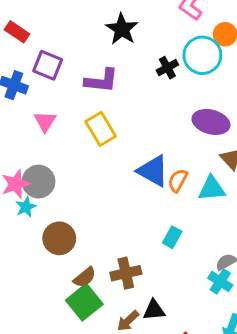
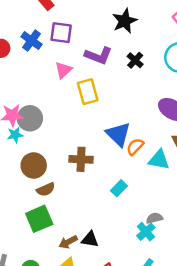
purple square: (48, 65) -> (61, 33), turned -30
black cross: (167, 68) -> (135, 60), moved, turned -35
pink triangle: (45, 121) -> (63, 70), moved
brown cross: (126, 273) -> (81, 159), moved
brown semicircle: (85, 277) -> (46, 189), moved

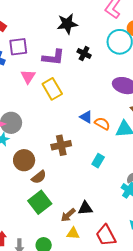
black star: (125, 21) -> (67, 24), turned 30
blue triangle: (118, 134) -> (86, 117), size x0.6
orange semicircle: (135, 147) -> (102, 124), turned 91

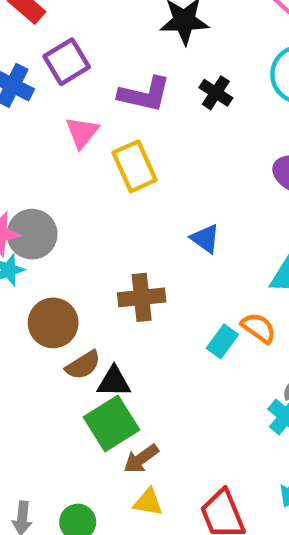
purple square: (18, 47) -> (67, 62), turned -30
orange semicircle: (102, 124) -> (259, 328), moved
green square: (40, 202) -> (112, 423), moved
black triangle: (85, 208) -> (114, 382), moved

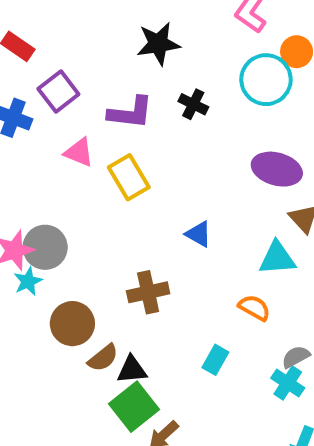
pink triangle: (82, 132) -> (79, 152), turned -40
cyan rectangle: (222, 341) -> (215, 360), moved

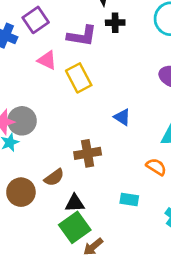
black cross: (193, 104) -> (115, 23), moved, turned -30
brown circle: (72, 324) -> (21, 192), moved
brown semicircle: (103, 358) -> (54, 177), moved
cyan rectangle: (215, 360) -> (129, 200), turned 66

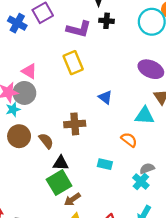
pink triangle: (47, 60) -> (29, 71), moved
brown semicircle: (54, 177) -> (46, 141), turned -98
brown circle: (21, 192) -> (19, 136), moved

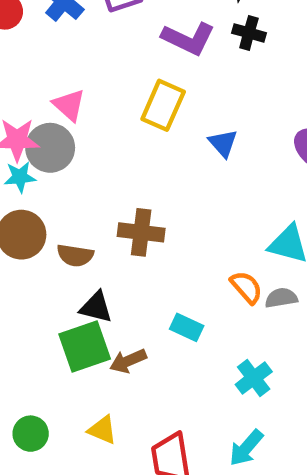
yellow rectangle: (73, 63) -> (163, 105), turned 35
blue triangle: (105, 97) -> (223, 143), moved
brown semicircle: (46, 141) -> (75, 255), turned 126
gray semicircle: (147, 168) -> (281, 298), moved
brown arrow: (72, 199) -> (128, 361), moved

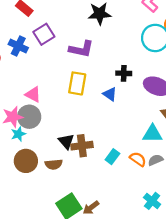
black cross: (249, 33) -> (124, 73), moved
black triangle: (96, 307) -> (66, 141), moved, turned 49
cyan rectangle: (187, 327) -> (112, 157), moved, turned -64

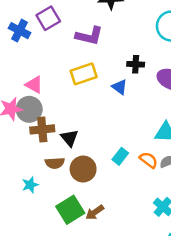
yellow rectangle: (77, 83) -> (84, 74), turned 60
cyan star: (18, 134) -> (30, 185), moved
brown cross: (82, 146) -> (42, 129), moved
brown circle: (26, 161) -> (83, 169), moved

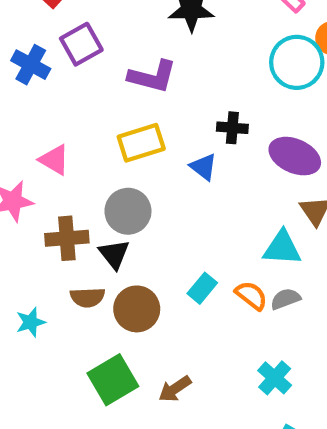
gray circle: (29, 109) -> (128, 211), moved
cyan star: (30, 185) -> (31, 322), moved
brown arrow: (95, 212) -> (175, 389), moved

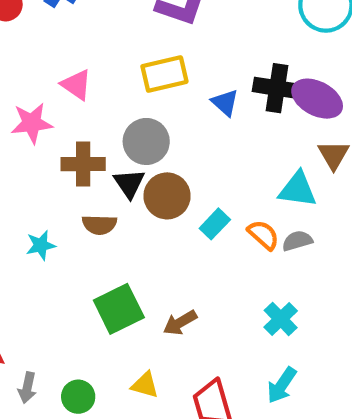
black cross: (232, 128) -> (277, 88), moved, size x1.5
brown circle: (137, 309) -> (167, 196), moved

